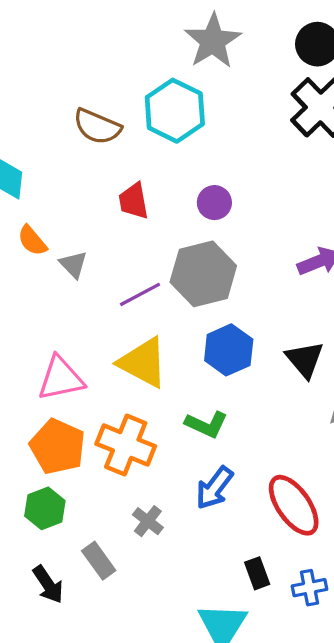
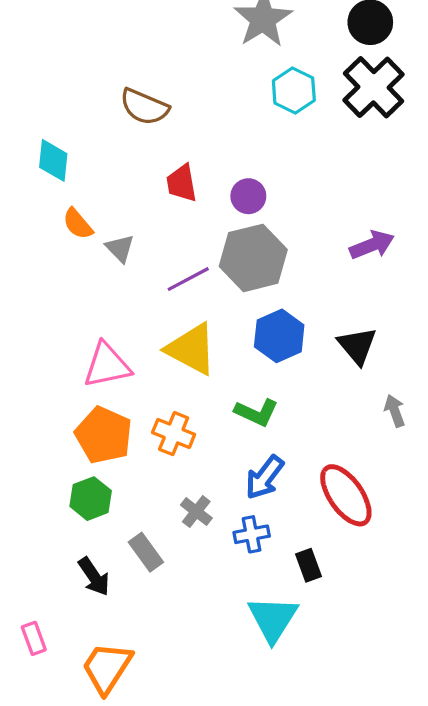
cyan hexagon: (175, 111) -> (294, 91), moved, size x0.7
purple circle: (214, 203) -> (248, 196), moved
orange cross: (126, 445) -> (174, 434), size x0.7
blue cross: (309, 588) -> (252, 534), moved

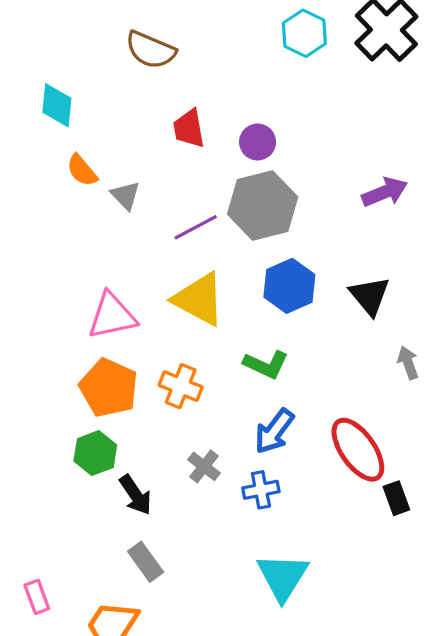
gray rectangle: (146, 552) -> (146, 562), moved
black rectangle: (308, 565) -> (396, 498), moved
black arrow: (94, 577) -> (135, 495), moved

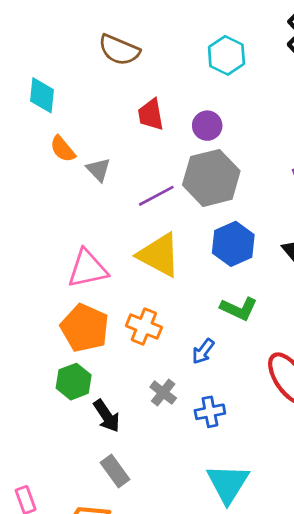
cyan hexagon: (304, 33) -> (226, 55), moved
green L-shape: (266, 364) -> (239, 309), moved
blue arrow: (274, 431) -> (203, 351), moved, size x0.7

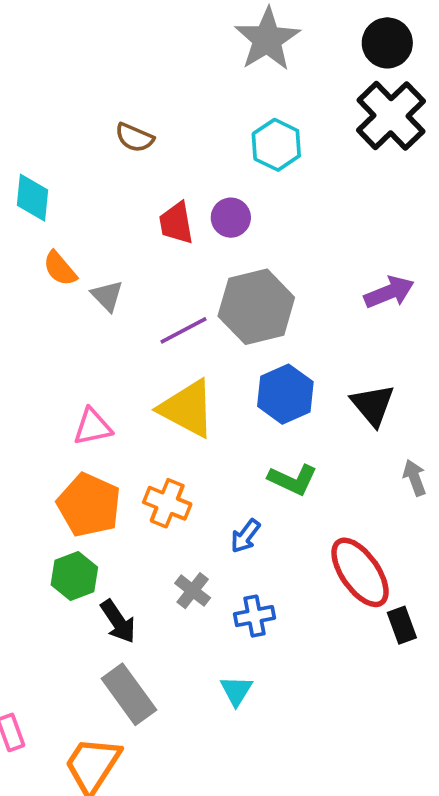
brown semicircle: (119, 50) -> (134, 138), size x0.7
purple circle: (207, 126) -> (231, 218), moved
pink triangle: (87, 269) -> (93, 427), size x0.7
gray rectangle: (115, 471) -> (129, 694), size x1.4
cyan triangle: (228, 483) -> (236, 691), moved, size x0.6

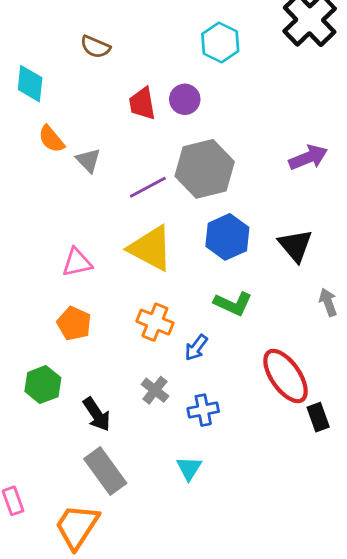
brown semicircle: (134, 138) -> (95, 47), moved
orange cross: (167, 503) -> (155, 322), moved
orange pentagon: (89, 505) -> (74, 323), size x0.7
green hexagon: (74, 576) -> (43, 385), moved

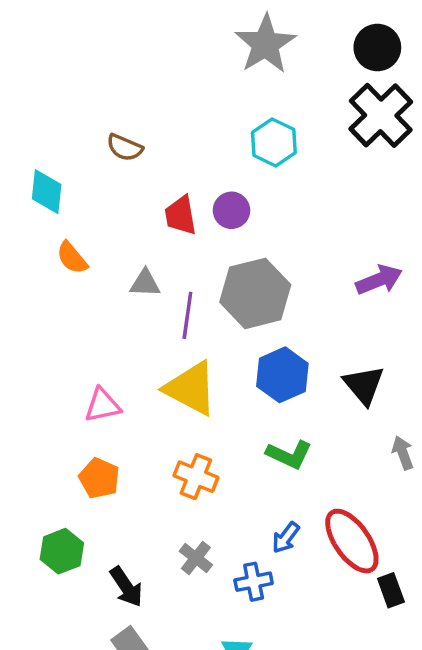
gray triangle: (88, 160) -> (145, 283), moved, turned -44
purple line: (148, 187) -> (187, 315), turned -54
blue arrow: (196, 348) -> (286, 538), moved

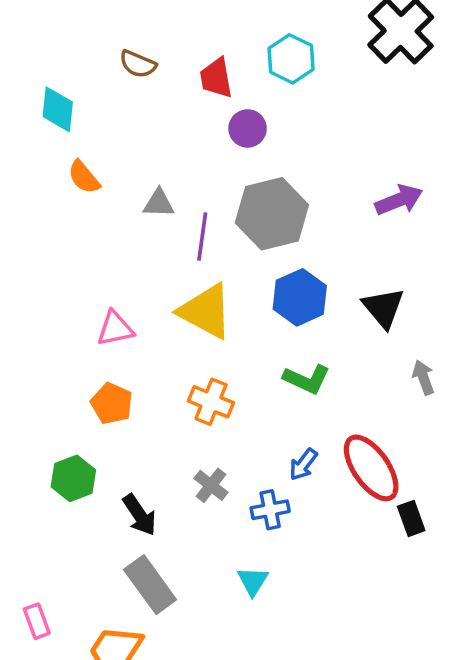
red trapezoid: (181, 215) -> (216, 78), moved

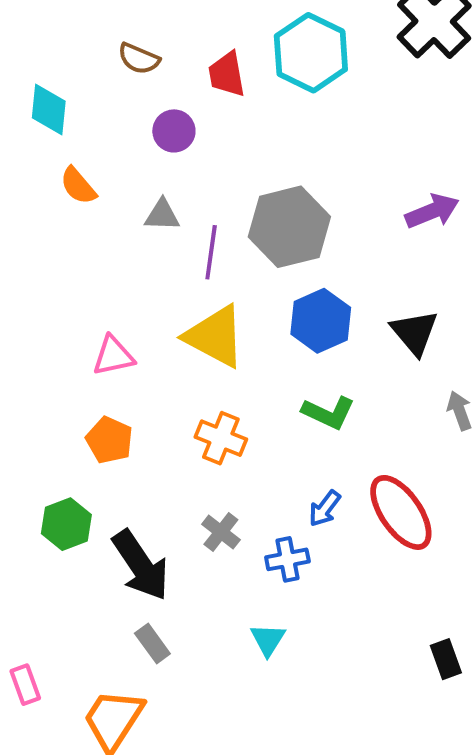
cyan hexagon: (291, 59) -> (311, 53), size x1.4
purple circle: (248, 128) -> (174, 131), moved
black arrow: (140, 515) -> (141, 565), size x1.5
black rectangle: (411, 518) -> (446, 659), moved
gray rectangle: (150, 585) -> (152, 644), size x0.6

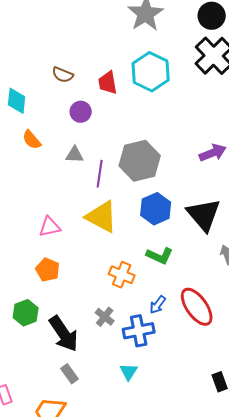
black triangle: (415, 332) -> (204, 215), size x1.4
orange cross: (221, 438) -> (122, 275), moved
blue cross: (287, 559) -> (139, 331), size x1.4

